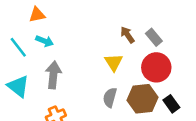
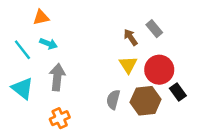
gray rectangle: (154, 37) -> (154, 29), moved
yellow triangle: (114, 62) -> (128, 65), moved
black rectangle: (171, 104) -> (178, 92), moved

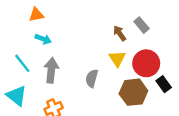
cyan line: (22, 50) -> (22, 63), moved
cyan triangle: (22, 88) -> (17, 96), moved
gray semicircle: (113, 100) -> (92, 78), moved

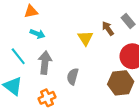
yellow triangle: (117, 59) -> (85, 38), moved
gray semicircle: (92, 78) -> (73, 77), moved

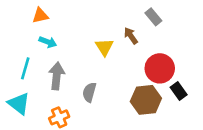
gray rectangle: (128, 21) -> (153, 17), moved
cyan line: (18, 56) -> (25, 68), turned 54

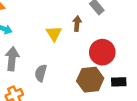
brown arrow: (131, 36) -> (77, 24), turned 40
black rectangle: (179, 91) -> (119, 82), moved, turned -56

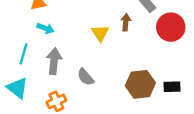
red circle: (102, 52) -> (171, 27), moved
gray semicircle: (41, 73) -> (86, 77), turned -56

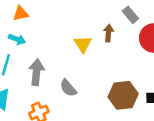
cyan arrow: (45, 28) -> (17, 39), moved

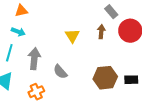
brown arrow: (108, 33) -> (101, 32), moved

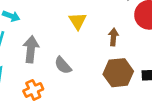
brown arrow: (101, 32) -> (113, 37), moved

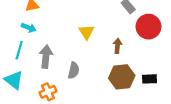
gray semicircle: (63, 65) -> (74, 70), turned -126

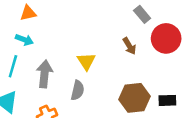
yellow triangle: (86, 32) -> (86, 61), moved
brown arrow: (117, 46) -> (129, 46), moved, turned 144

